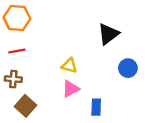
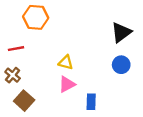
orange hexagon: (17, 18) -> (36, 17), moved
black triangle: (108, 34) -> (121, 32), moved
brown cross: (13, 79) -> (13, 75), turned 35

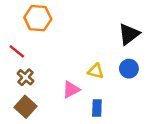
red line: (16, 49) -> (17, 51), turned 49
yellow triangle: (66, 62) -> (96, 71), moved
brown cross: (13, 75) -> (26, 77), moved

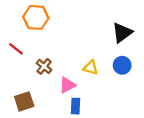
brown cross: (26, 77) -> (44, 66), moved
brown square: (26, 107) -> (24, 101), turned 30
blue rectangle: (97, 108) -> (75, 106), moved

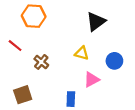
black triangle: (122, 33) -> (96, 22), moved
yellow triangle: (91, 68) -> (82, 53), moved
pink triangle: (67, 85) -> (92, 79), moved

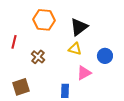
orange hexagon: (34, 16) -> (44, 20), moved
black triangle: (96, 22) -> (79, 27), moved
red line: (15, 46) -> (14, 42), turned 64

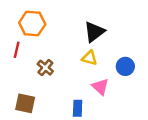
orange hexagon: (44, 20) -> (32, 23), moved
pink triangle: (84, 73) -> (100, 87), turned -49
brown square: (21, 87) -> (25, 103), turned 30

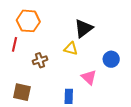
yellow triangle: (90, 58) -> (71, 49), moved
brown cross: (45, 68) -> (40, 60), turned 32

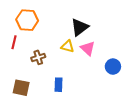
blue circle: (111, 59) -> (113, 67), moved
pink triangle: (89, 77) -> (88, 48), moved
blue rectangle: (69, 96) -> (58, 85), moved

